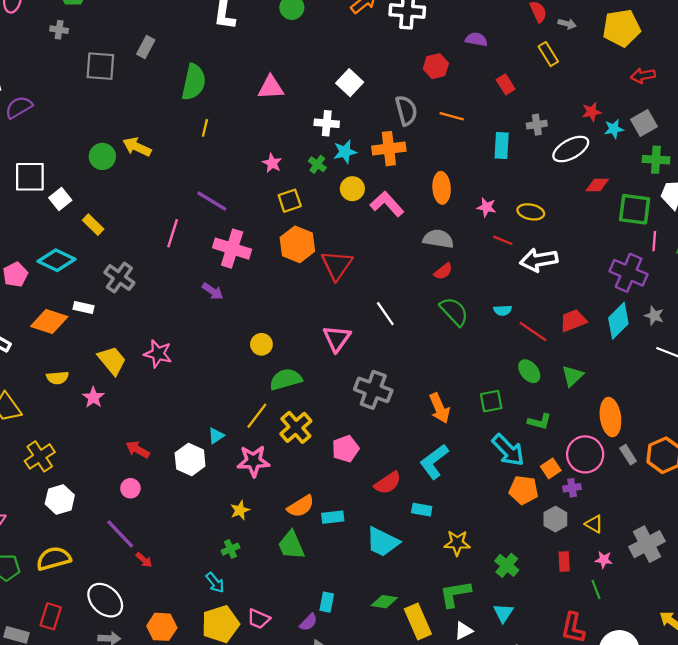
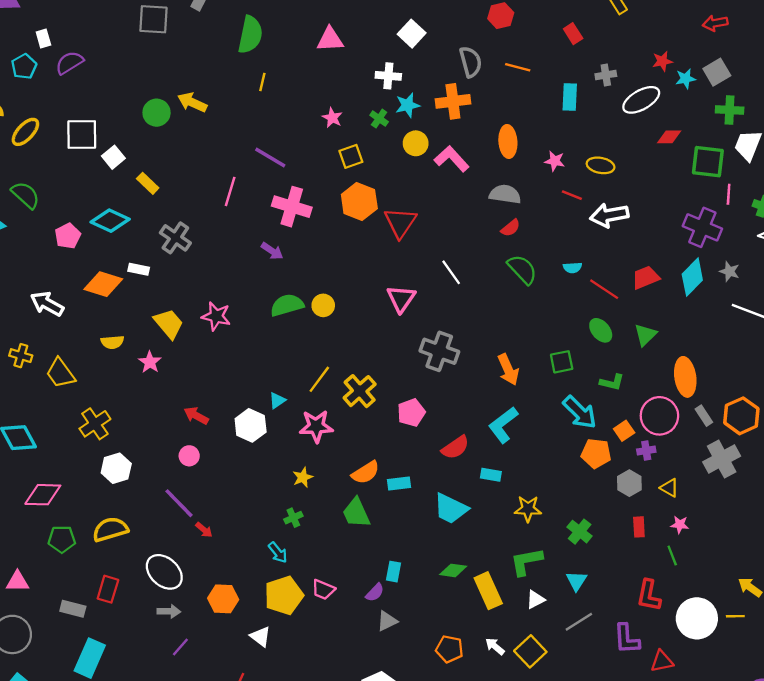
green semicircle: (286, 379) -> (287, 305), moved
gray cross: (647, 544) -> (722, 459), moved

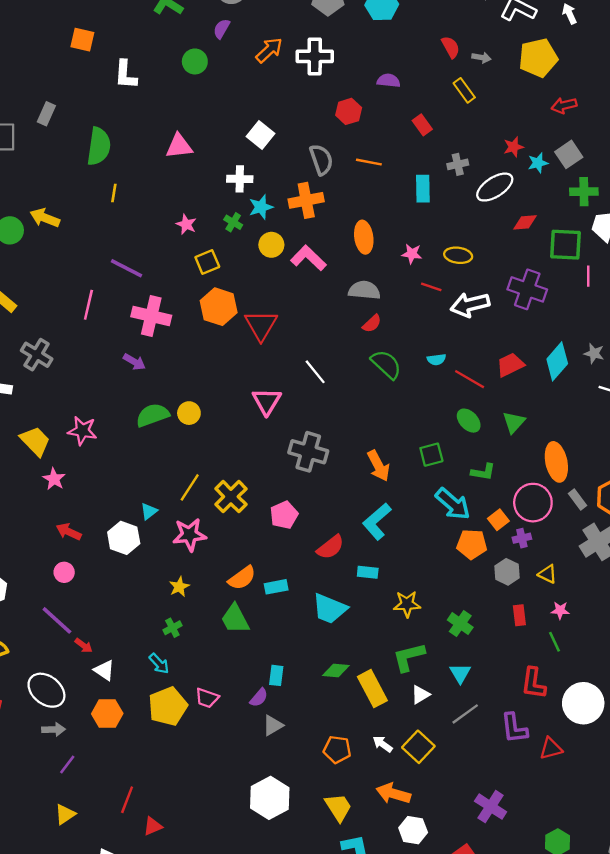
purple cross: (702, 227) -> (527, 289), moved
pink star: (150, 362) -> (54, 479), moved
white triangle: (260, 637) -> (104, 670), moved

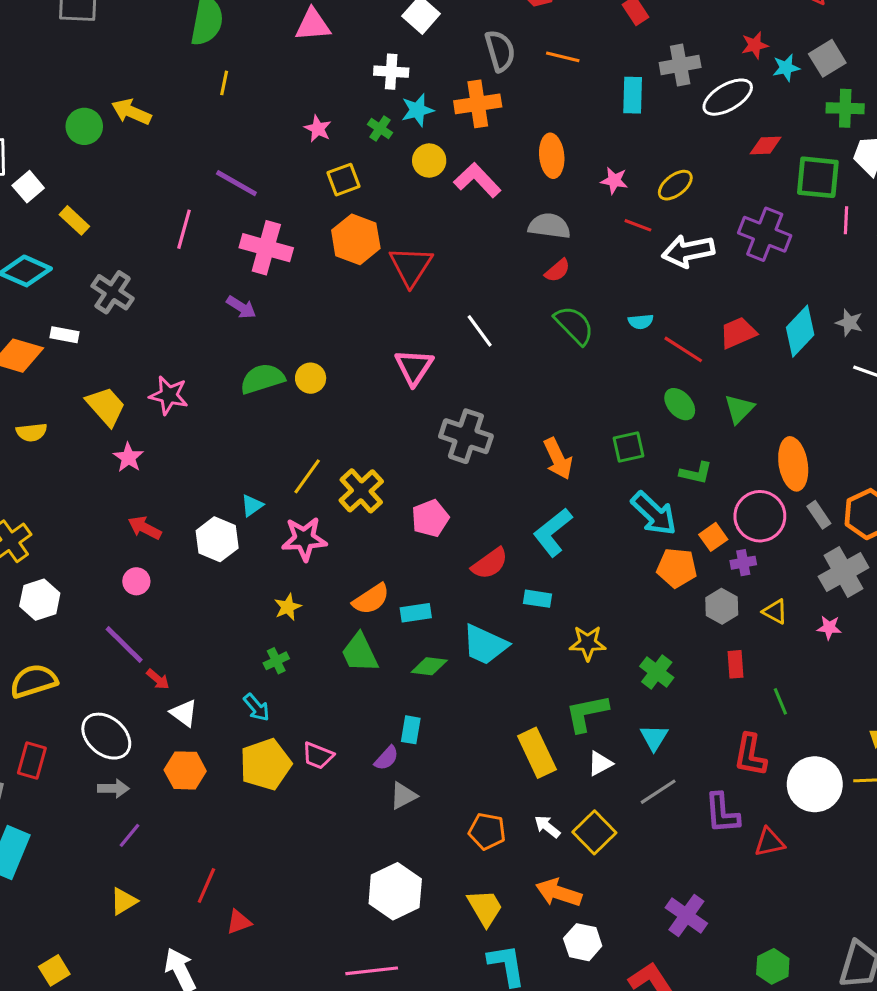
gray cross: (458, 164) -> (680, 65), size x1.4
yellow ellipse: (458, 255) -> (675, 185), turned -48
pink star: (560, 610) -> (829, 628), moved
green diamond: (336, 671) -> (429, 666), moved

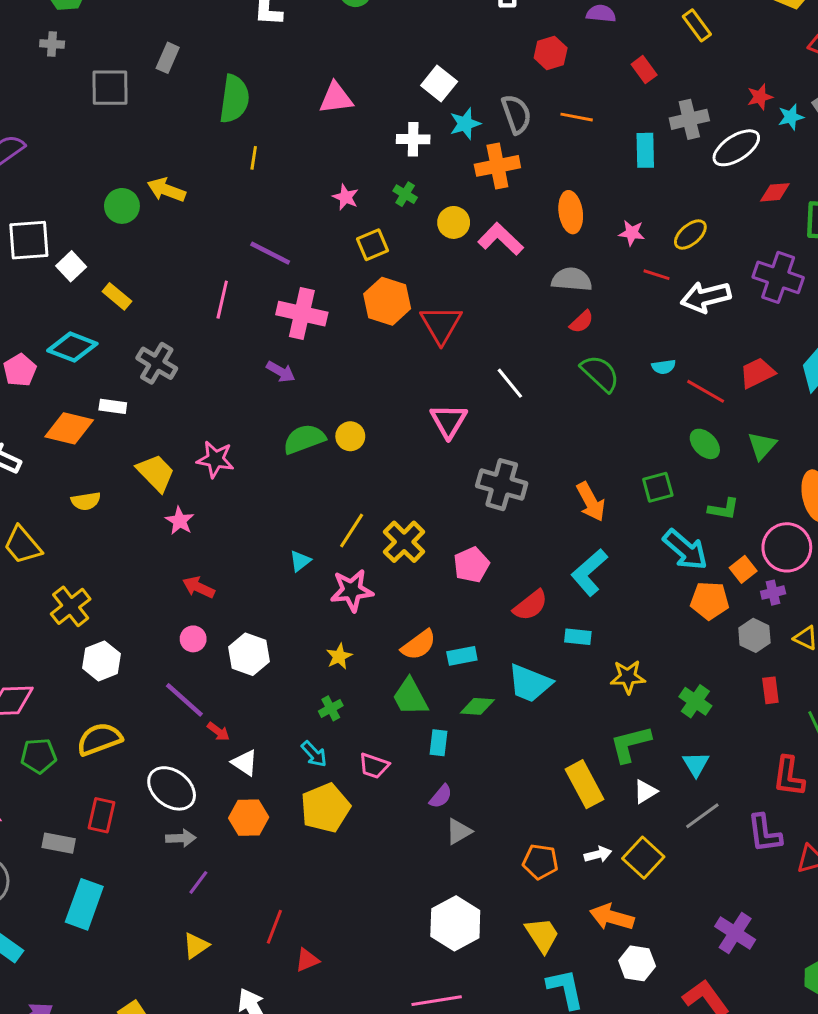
cyan star: (417, 110) -> (465, 124), moved
white hexagon: (217, 539) -> (249, 654), moved
cyan rectangle: (411, 730) -> (438, 743), moved
pink trapezoid: (318, 756) -> (374, 766), moved
white arrow: (547, 827) -> (598, 854), turned 130

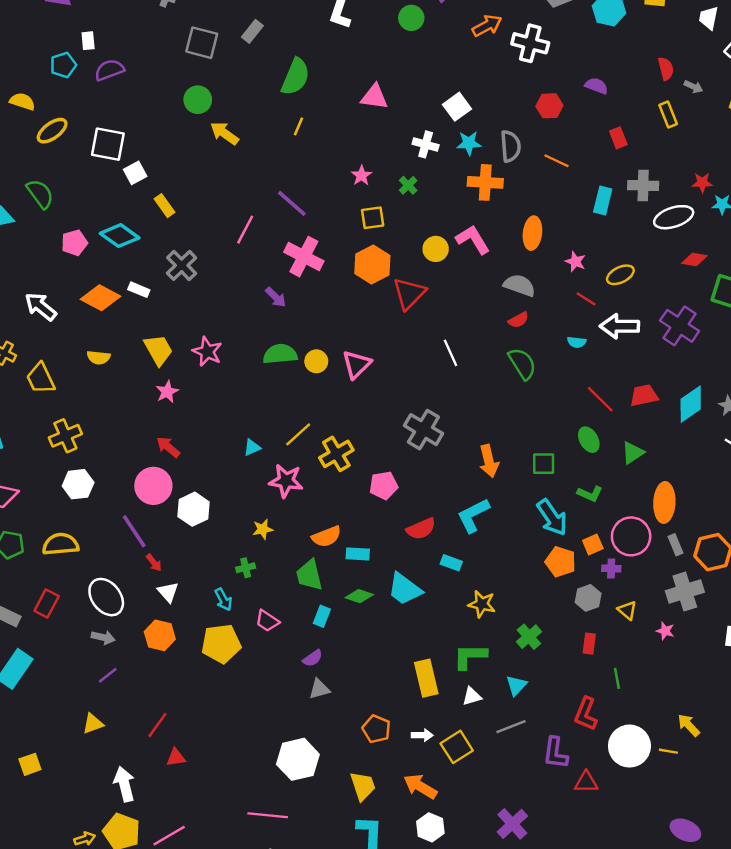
green circle: (122, 206) -> (198, 100), moved
yellow circle: (454, 222) -> (436, 249), moved
cyan semicircle: (664, 367) -> (577, 342), moved
pink triangle: (449, 421) -> (357, 364), moved
pink circle: (193, 639) -> (153, 486), size x1.8

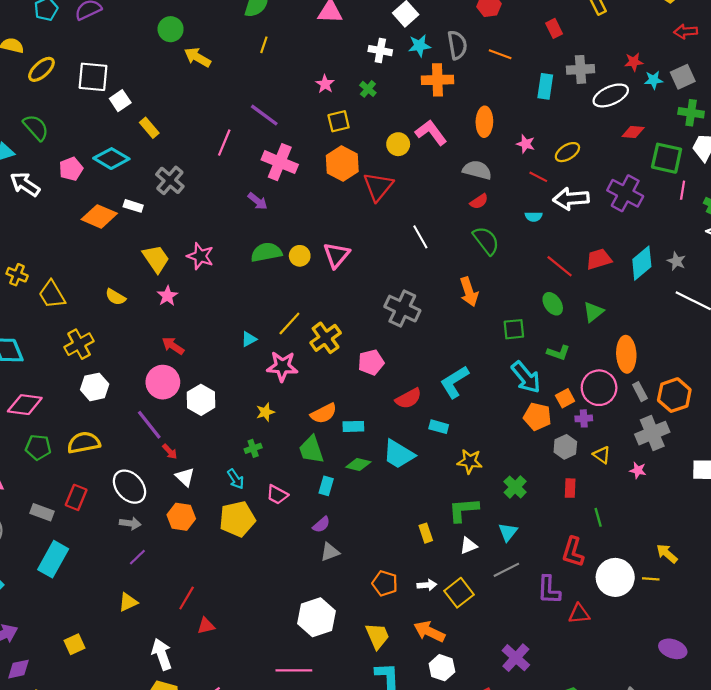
white arrow: (41, 307) -> (25, 184), moved
yellow semicircle: (99, 357) -> (116, 297), moved, turned 30
orange arrow: (489, 461) -> (469, 292), moved
yellow rectangle: (426, 678) -> (426, 533), size x0.6

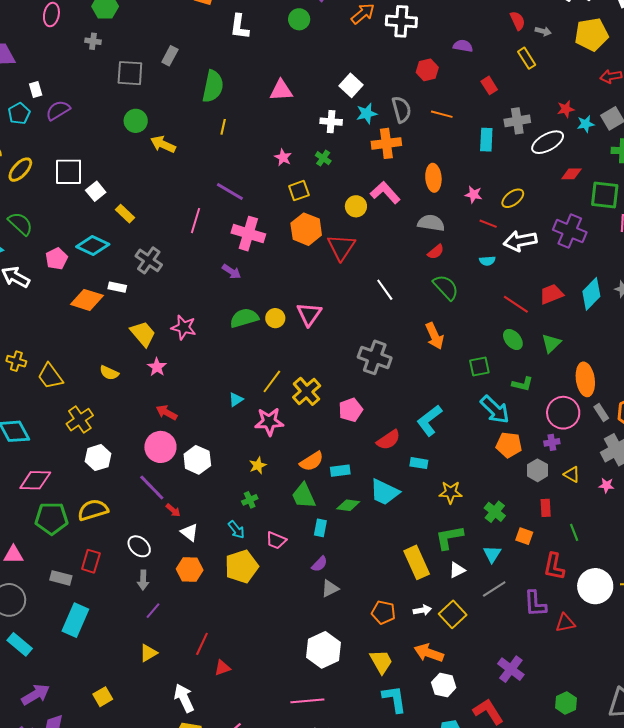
orange square: (565, 398) -> (524, 536), moved, turned -36
green pentagon: (38, 447) -> (51, 518), size x1.4
white ellipse: (129, 487) -> (139, 546), size x0.7
gray arrow: (130, 523) -> (143, 580), turned 90
yellow rectangle: (426, 533) -> (417, 562), size x1.8

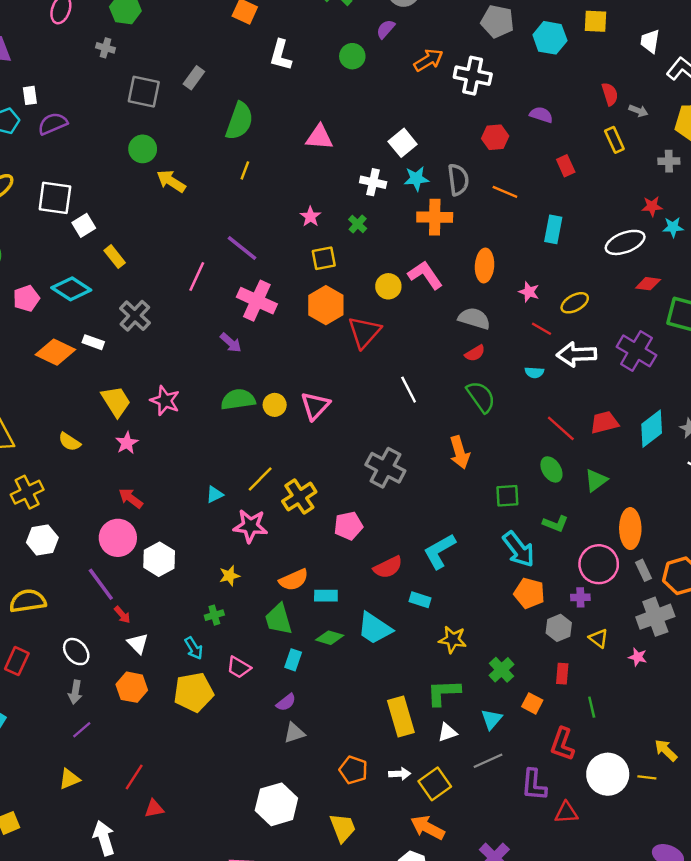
gray cross: (517, 121) -> (669, 161), moved, size x0.7
orange arrow: (429, 653) -> (428, 828), moved

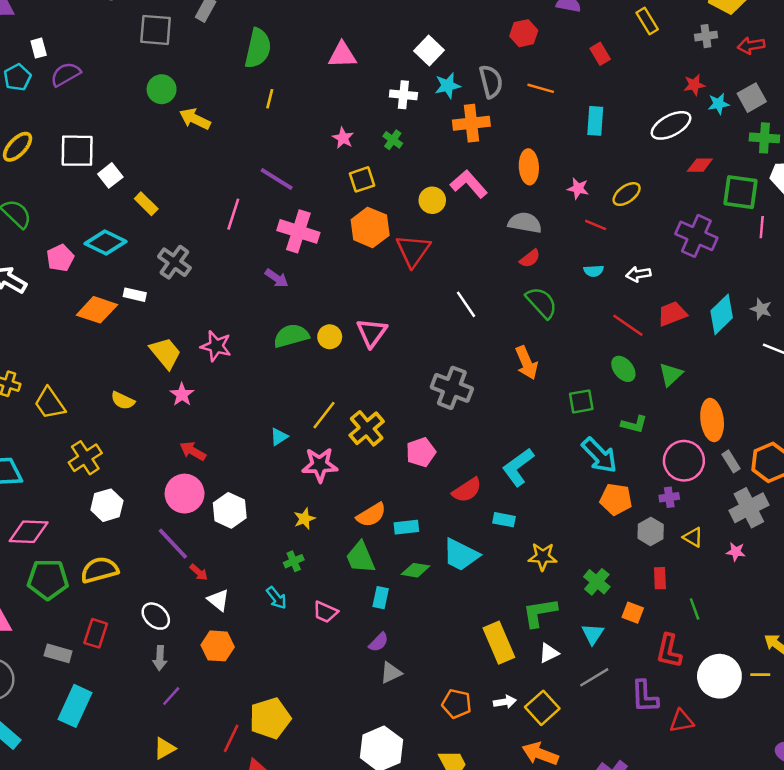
white arrow: (576, 354) -> (638, 274), moved, size x0.6
yellow pentagon: (194, 692) -> (270, 718), moved

